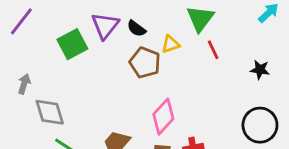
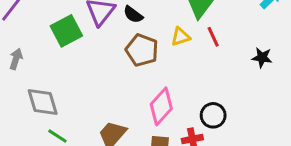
yellow triangle: (170, 44) -> (180, 37), moved
gray arrow: (24, 84) -> (16, 59), moved
black circle: (260, 125) -> (213, 115), moved, size x0.7

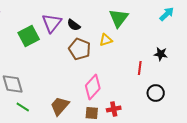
red line: (213, 37) -> (140, 68), moved, turned 32
black circle: (213, 115) -> (156, 93), moved

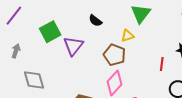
purple triangle: (52, 23) -> (73, 46), moved
brown pentagon: (80, 49) -> (115, 55), moved

